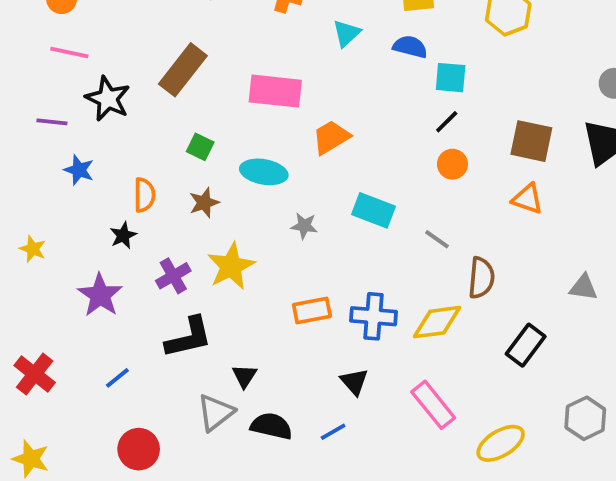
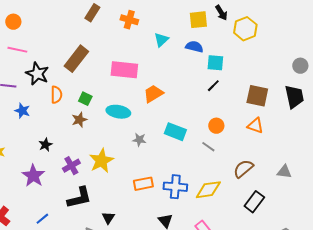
orange circle: (452, 164) -> (216, 126), moved
orange semicircle: (144, 195) -> (56, 95), moved
brown star: (204, 203) -> (79, 120), moved
brown semicircle: (481, 278) -> (243, 169), moved, turned -135

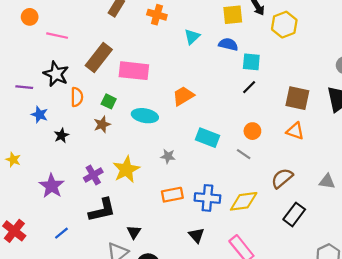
pink line: (17, 50) -> (57, 36), moved
pink rectangle: (124, 70) -> (134, 71), moved
gray star: (139, 140) -> (168, 156), moved
black star: (45, 145) -> (61, 135), moved

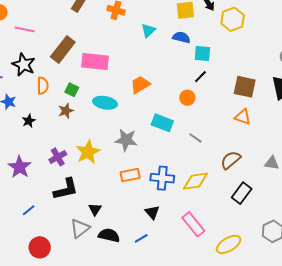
orange circle: (252, 131) -> (187, 98), moved
gray star: (168, 156) -> (126, 140), size x1.6

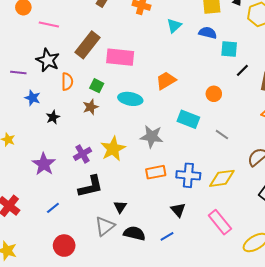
black line: (200, 77) -> (242, 70), moved

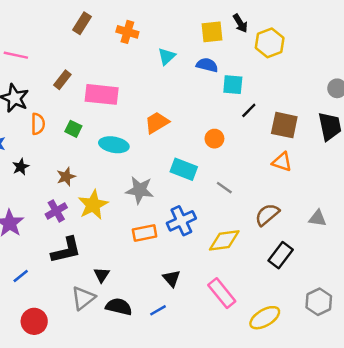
brown rectangle: (88, 45) -> (62, 80), size x0.6
brown star: (91, 107) -> (66, 177), moved
blue cross: (188, 175) -> (181, 221), moved, turned -30

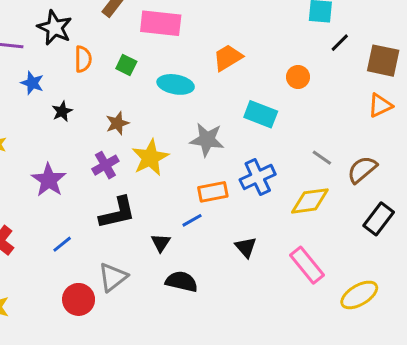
orange triangle: (282, 162) -> (380, 105), turned -45
gray line: (224, 188) -> (322, 158), moved
gray triangle: (83, 298) -> (113, 277), moved
blue line: (158, 310) -> (192, 220), moved

